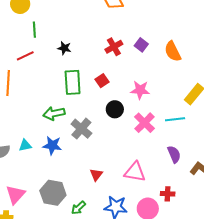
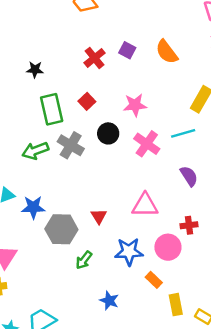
gray cross: (81, 129) -> (71, 145), moved
blue star: (52, 145) -> (33, 207), moved
gray hexagon: (53, 193) -> (61, 229), moved

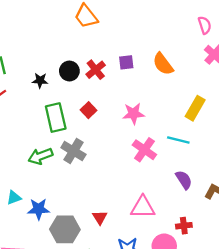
purple square: (127, 50) -> (126, 62), turned -35
black circle: (108, 133) -> (69, 71), moved
cyan line: (183, 133) -> (178, 140), turned 30

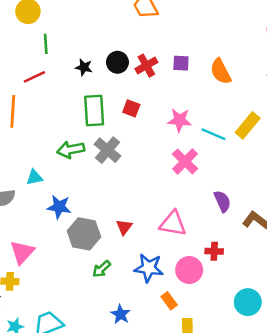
red square: (89, 110) -> (131, 108), turned -35
cyan line: (178, 140) -> (214, 134), moved
cyan triangle: (14, 198) -> (34, 177), moved

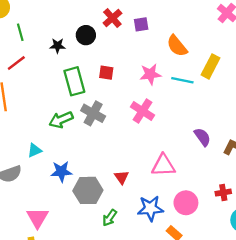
red cross: (146, 66) -> (112, 18), moved
orange semicircle: (221, 71) -> (177, 46), moved
pink cross: (185, 161) -> (142, 111), moved
red cross: (214, 251) -> (223, 193), moved

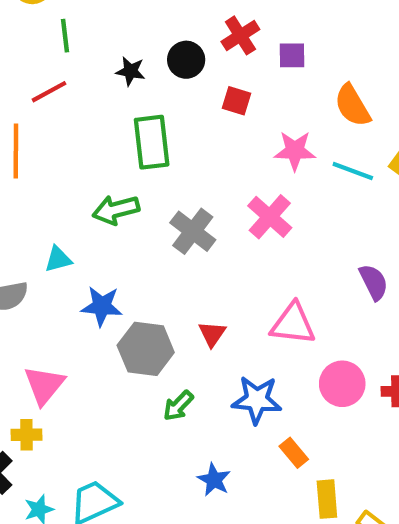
red square: (106, 73) -> (237, 101), moved
gray cross: (93, 113) -> (193, 231), moved
pink circle: (186, 203) -> (342, 384), moved

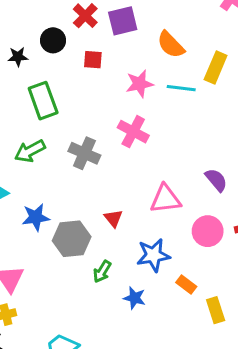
purple square: (292, 55) -> (123, 21), size x1.5
purple semicircle: (374, 282) -> (216, 180), moved
blue star: (214, 480) -> (135, 298), moved

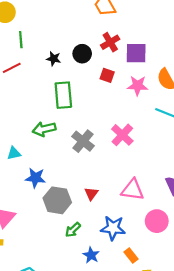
pink star: (140, 84) -> (138, 86), moved

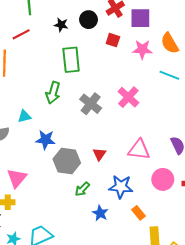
green arrow: (44, 129) -> (53, 93), turned -60

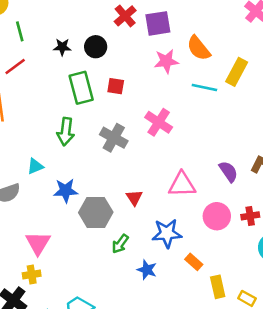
black circle: (89, 20) -> (96, 47), moved
red square: (113, 40) -> (116, 86), moved

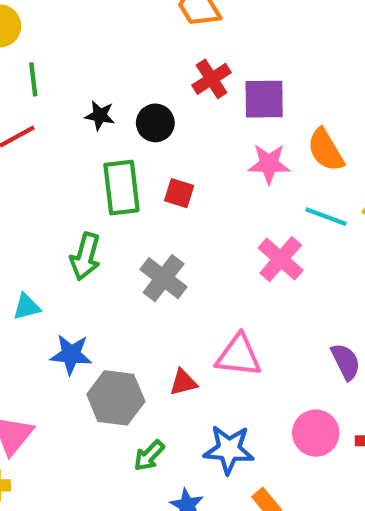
pink cross: (159, 122) -> (281, 259), moved
pink triangle: (182, 185) -> (239, 356), moved
red triangle: (134, 198) -> (183, 382), turned 42

